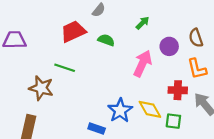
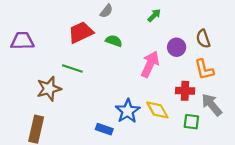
green arrow: (142, 23) -> (154, 15), moved
brown star: (41, 88) -> (49, 89), turned -30
green square: (173, 121) -> (191, 122), moved

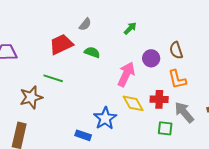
yellow diamond: (157, 110) -> (133, 103), moved

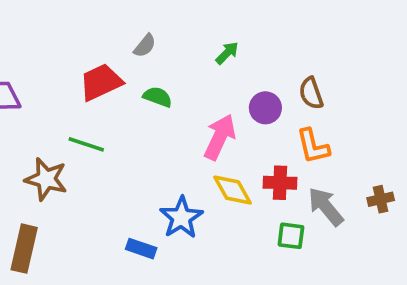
brown star: (31, 97) -> (46, 179), turned 30

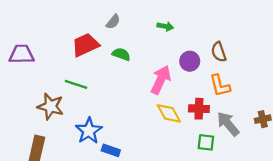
green arrow: (227, 53) -> (165, 26), turned 56
blue star: (181, 217) -> (89, 131), moved

